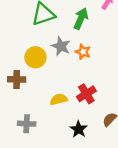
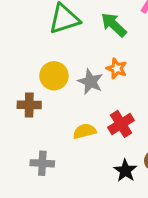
green arrow: (81, 19) -> (114, 25), turned -70
gray star: (61, 46) -> (90, 82), moved
black star: (79, 129) -> (125, 171), moved

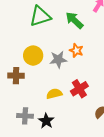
gray star: (90, 82) -> (58, 60), turned -30
black star: (125, 171) -> (46, 121), moved

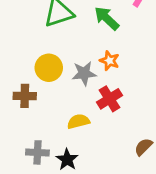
red cross: (79, 89) -> (109, 99), moved

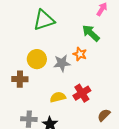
green arrow: (107, 18) -> (91, 33), moved
red cross: (109, 99) -> (82, 93), moved

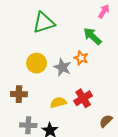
gray star: (62, 63) -> (62, 67), turned 30
brown cross: (20, 79) -> (19, 94), moved

